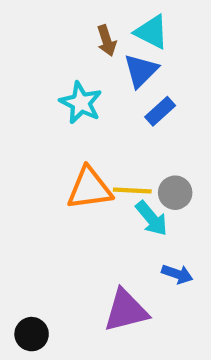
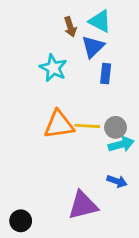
blue rectangle: (160, 111) -> (106, 74), turned -42
cyan arrow: (152, 218) -> (121, 144), moved, turned -65

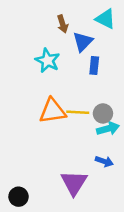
cyan triangle: (100, 21) -> (105, 19), moved
purple triangle: (83, 205) -> (74, 183), turned -44

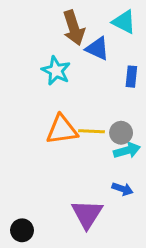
brown arrow: (63, 24) -> (74, 28), size x1.6
blue triangle: (83, 42) -> (97, 48), turned -50
blue rectangle: (94, 66) -> (131, 77), moved

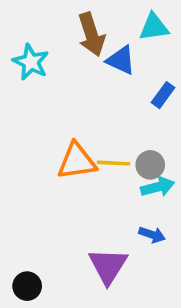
cyan triangle: (124, 22) -> (154, 27), turned -35
cyan star: (56, 71) -> (31, 62), moved
blue rectangle: (131, 77) -> (163, 95), turned 30

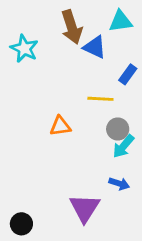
orange triangle: (77, 161) -> (60, 126), size x0.7
yellow line: (113, 163) -> (100, 99), moved
cyan arrow: (158, 187) -> (123, 146), turned 145

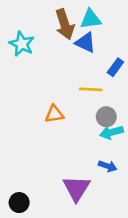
cyan triangle: (121, 21) -> (91, 19), moved
cyan arrow: (123, 146) -> (111, 132), turned 35

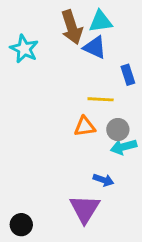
blue rectangle: (115, 67) -> (128, 75), turned -54
orange triangle: (54, 114) -> (85, 127), moved
blue arrow: (108, 166) -> (103, 180), moved

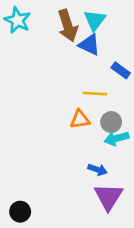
cyan triangle: (101, 21) -> (95, 20), turned -45
cyan star: (24, 49) -> (17, 20), moved
blue rectangle: (128, 75) -> (121, 70), turned -36
purple triangle: (85, 209) -> (108, 197), moved

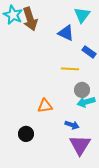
cyan triangle: (95, 20) -> (82, 15), moved
brown arrow: (68, 26) -> (30, 19), moved
orange triangle: (80, 119) -> (45, 106), moved
black circle: (20, 212) -> (26, 134), moved

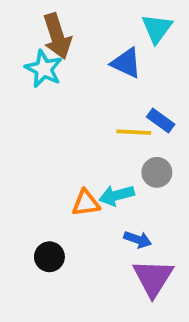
cyan star: (13, 15) -> (44, 69), moved
blue rectangle: (89, 52) -> (161, 121), moved
cyan arrow: (86, 102) -> (117, 195), moved

